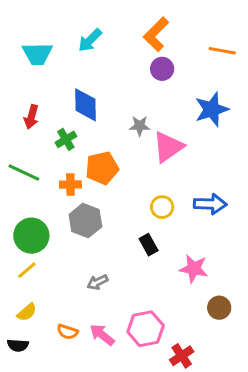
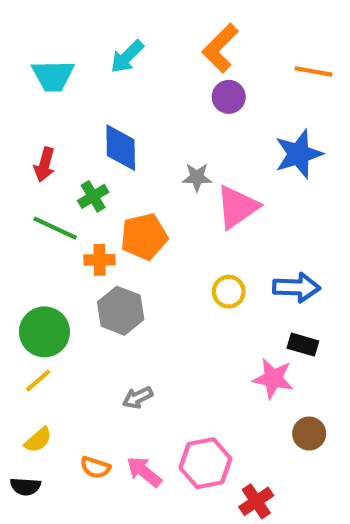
green line: (24, 172) -> (55, 228), moved
black rectangle: (149, 245) -> (303, 345), moved, turned -45

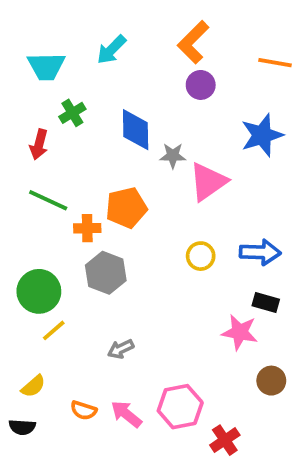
blue diamond: (121, 148) -> (136, 130), moved
green cross: (93, 196) -> (72, 113), moved
yellow line: (38, 381) -> (54, 330), moved

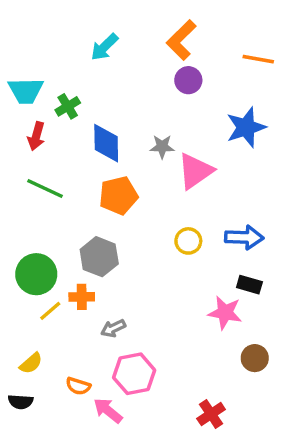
cyan trapezoid: (46, 66) -> (26, 91), moved
blue diamond: (136, 130) -> (106, 143), moved
orange cross: (87, 228) -> (82, 297), moved
pink hexagon: (180, 407) -> (134, 374), moved
pink arrow: (126, 414) -> (108, 411), moved

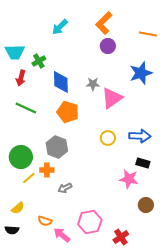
orange pentagon: (118, 196) -> (68, 112), turned 30
pink hexagon: (134, 374) -> (90, 222), moved

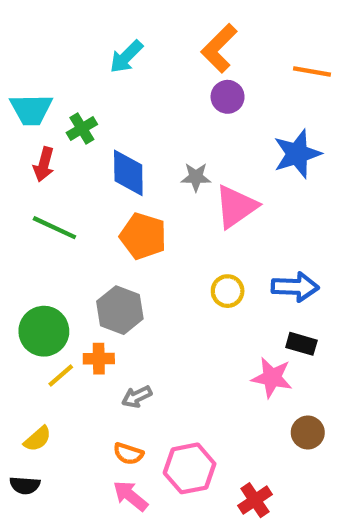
orange semicircle: (45, 221) -> (128, 454), moved

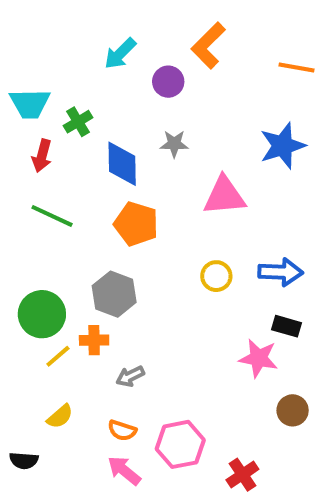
purple circle: (228, 97) -> (168, 82), moved
gray star: (196, 177) -> (174, 144), moved
pink triangle: (236, 207) -> (224, 196), turned 30
yellow semicircle: (38, 439) -> (60, 416), moved

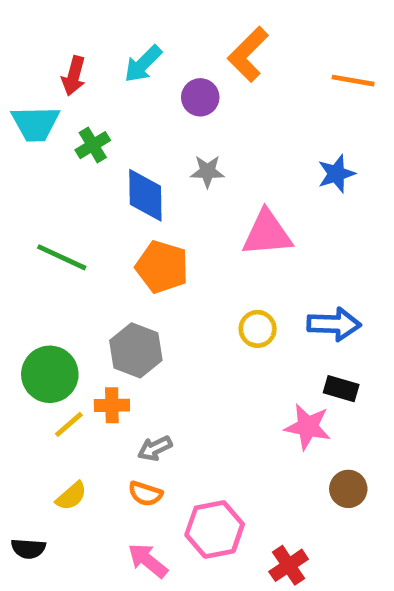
blue star: (283, 146) -> (336, 174), size x0.7
red arrow: (42, 156) -> (74, 76), moved
orange semicircle: (122, 430) -> (145, 494), moved

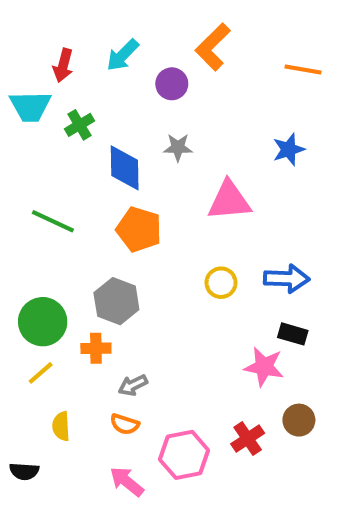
yellow line: (69, 424) -> (41, 373), moved
yellow semicircle: (71, 496) -> (61, 426), turned 128
red cross: (289, 565) -> (248, 439), moved

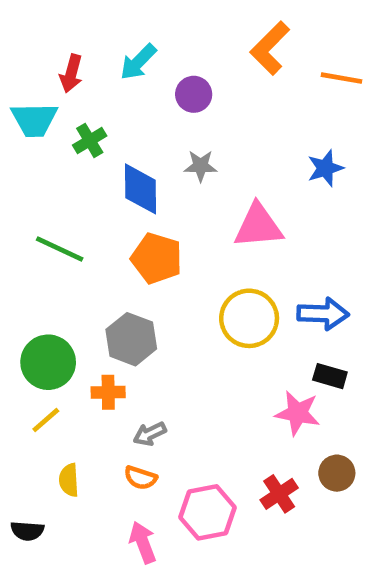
orange L-shape: (213, 47) -> (270, 48), moved
yellow circle: (221, 283) -> (249, 318), size x1.6
pink arrow: (127, 482) -> (143, 542), turned 30

